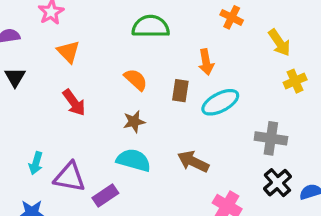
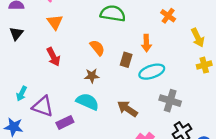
gray cross: (271, 138) -> (170, 101), moved

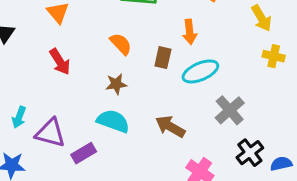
yellow cross: (204, 65) -> (274, 56), turned 32
gray cross: (170, 101) -> (230, 110), turned 36

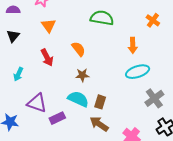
orange semicircle: (121, 44) -> (78, 49), moved
brown rectangle: (163, 58) -> (100, 102), moved
cyan arrow: (19, 117) -> (18, 74), moved
brown arrow: (170, 127) -> (99, 124), moved

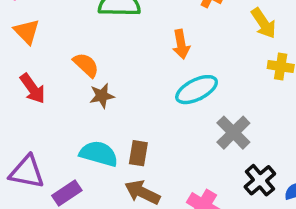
brown star: (82, 75) -> (102, 96), moved

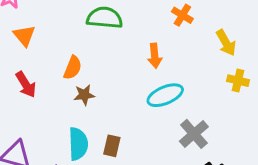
orange semicircle: (86, 65) -> (73, 68), turned 65
cyan semicircle: (99, 154) -> (78, 144), turned 68

